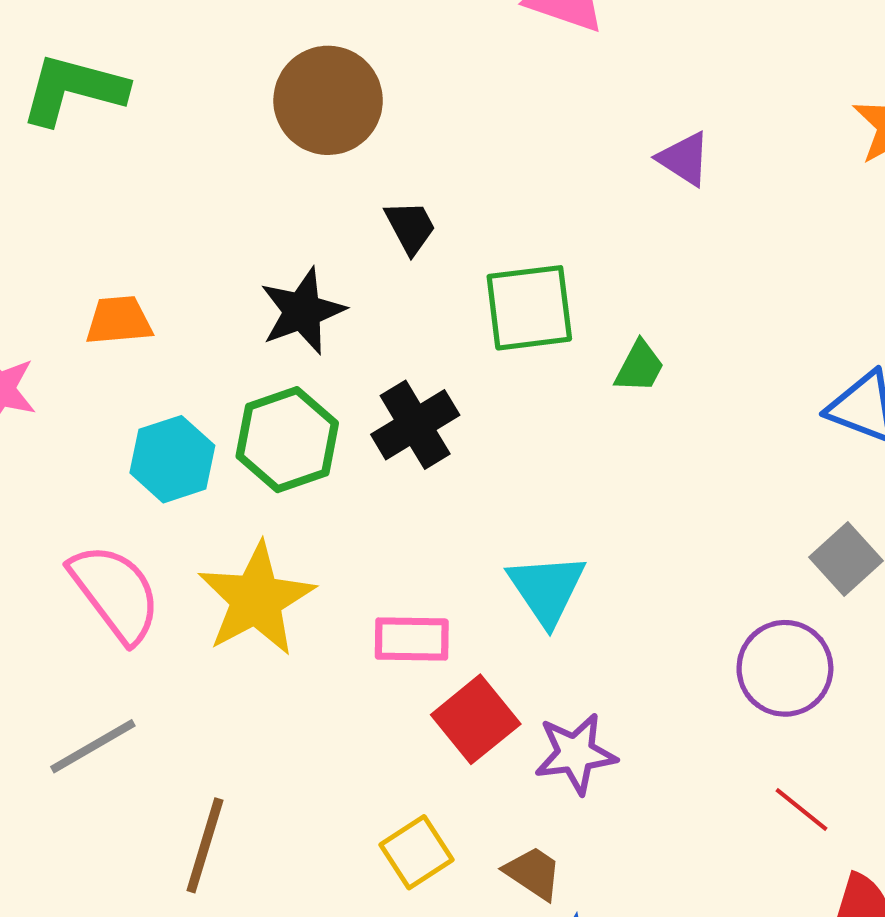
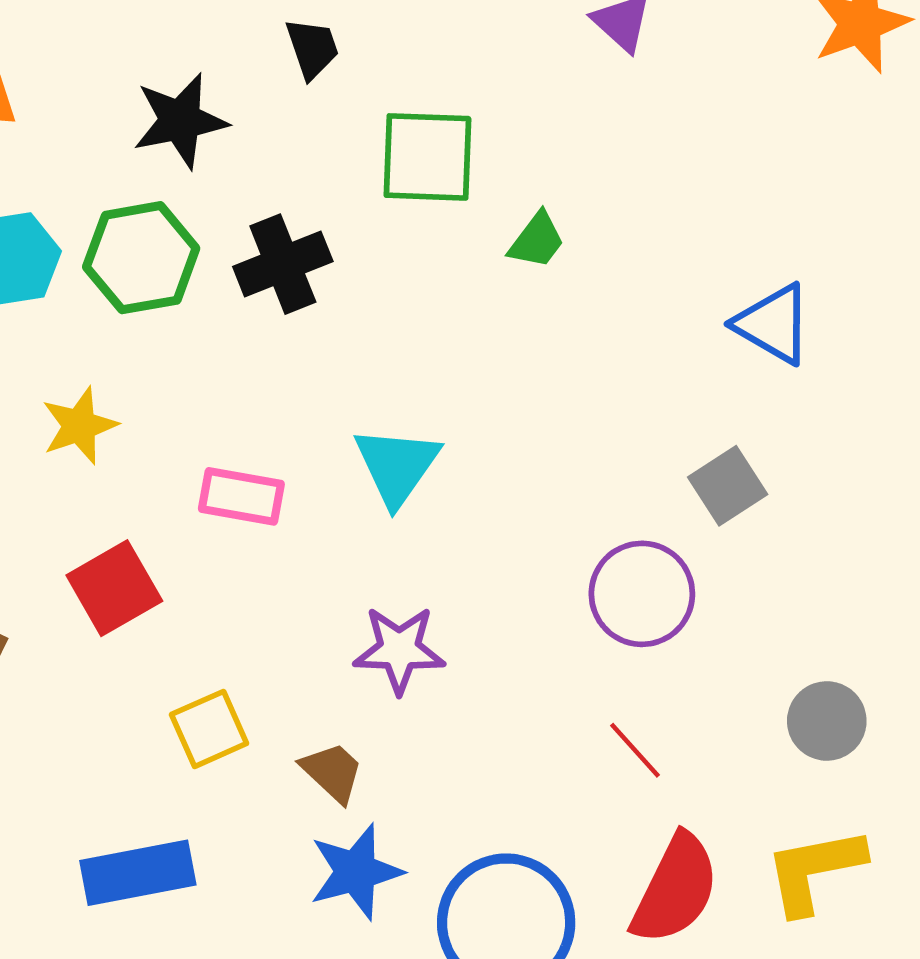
yellow star: (256, 599) -> (79, 426), size x0.6
red square: (476, 719) -> (114, 588), moved

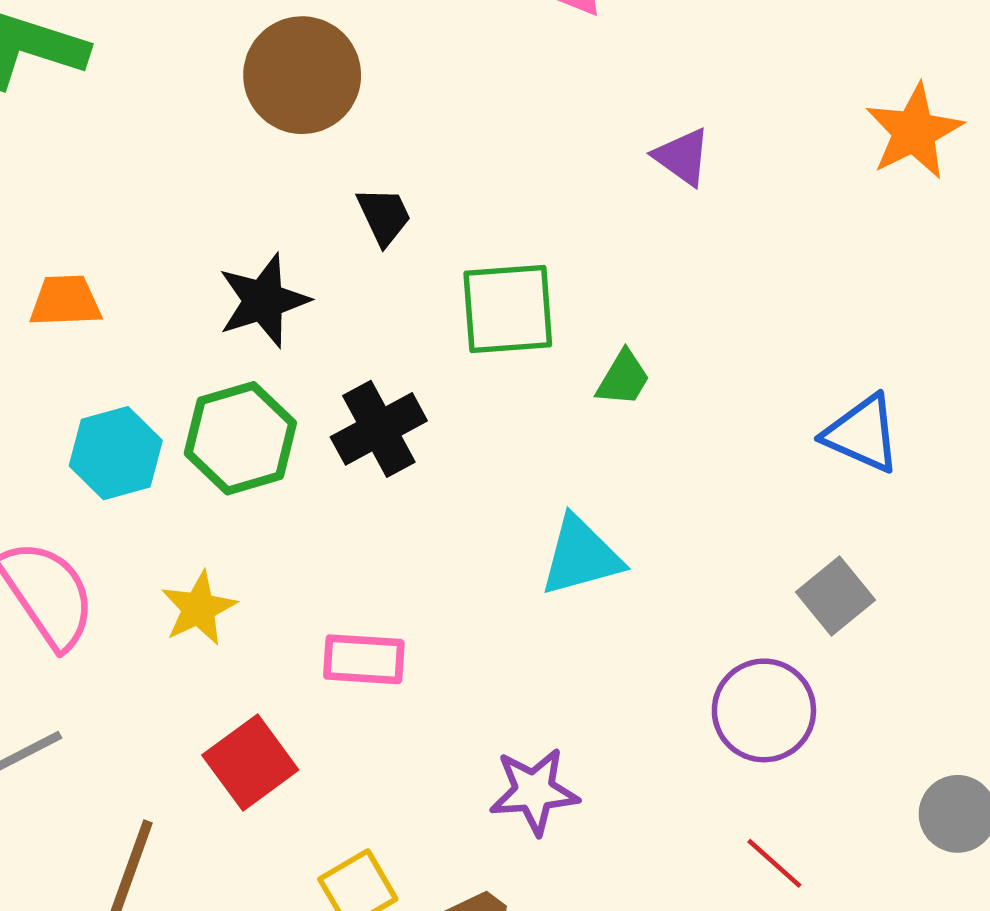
cyan triangle: (397, 466) -> (581, 556), moved, turned 46

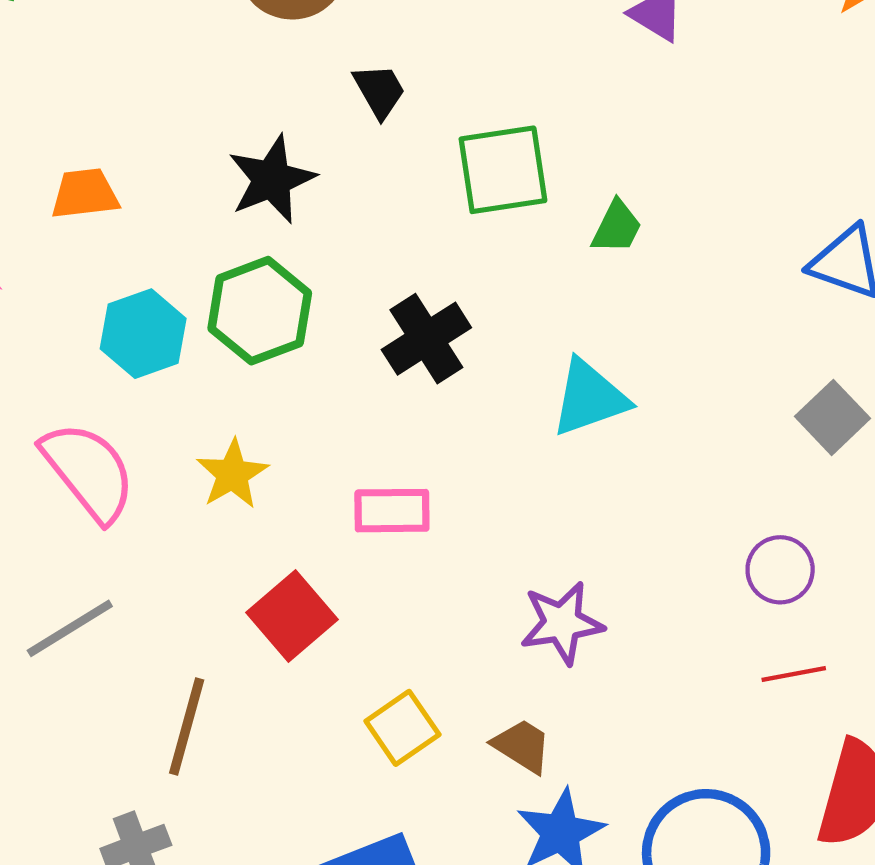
black cross: (379, 429) -> (426, 339), moved
purple circle: (764, 710) -> (780, 570), moved, size x0.7
red line: (774, 863) -> (794, 674), turned -48

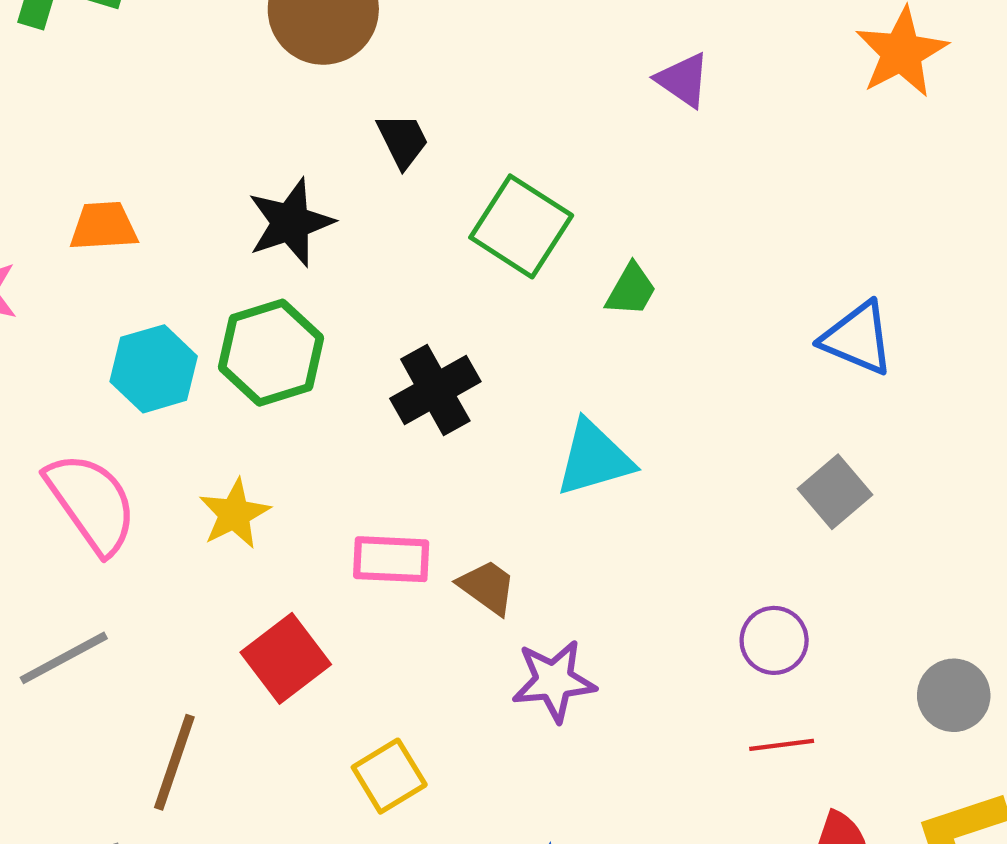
green square: (503, 170) -> (521, 226), turned 38
brown trapezoid: (522, 746) -> (487, 587), moved

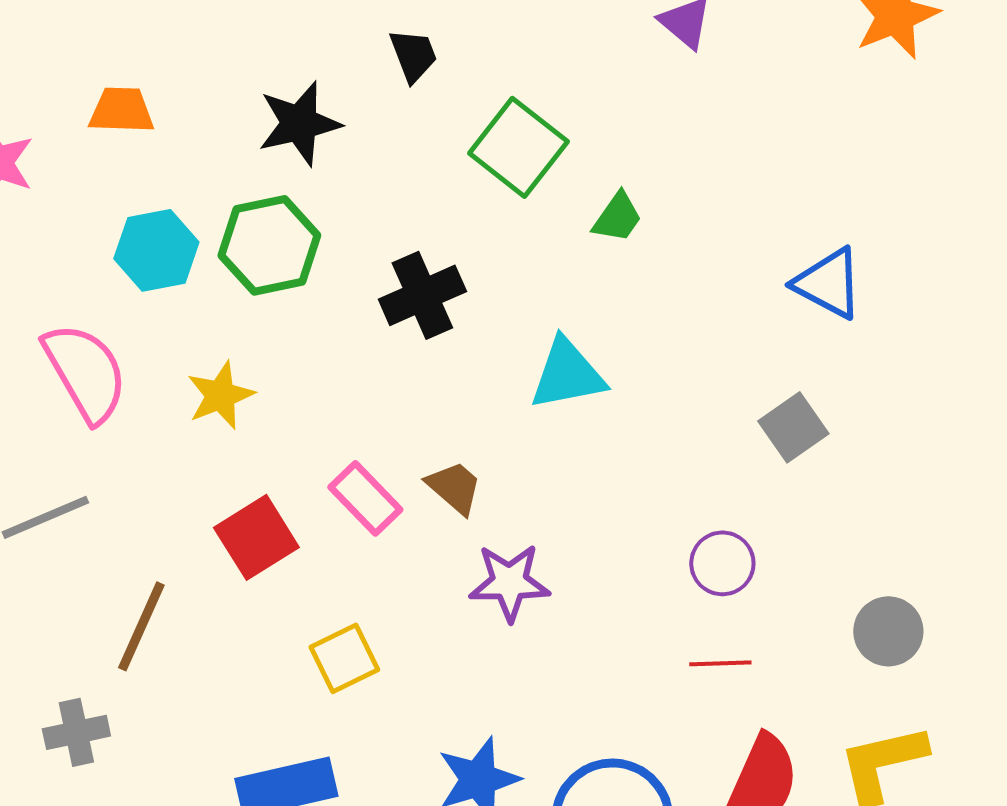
pink rectangle: (391, 559) -> (365, 498), moved, turned 38

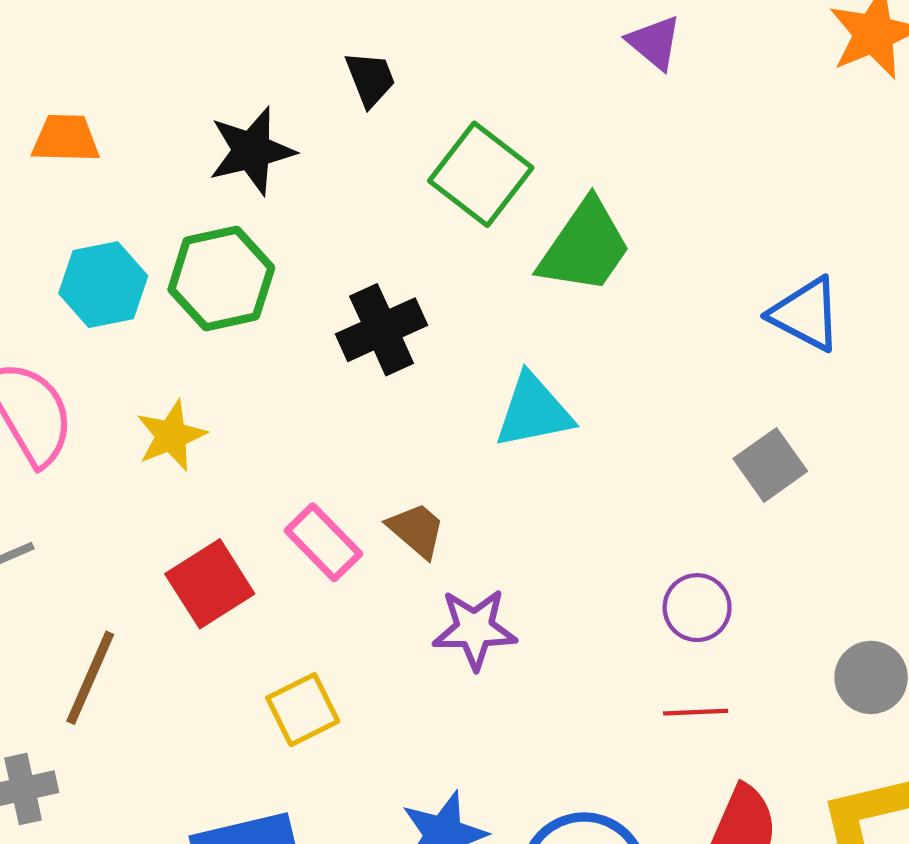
green trapezoid: (617, 217) -> (585, 247), size x1.8

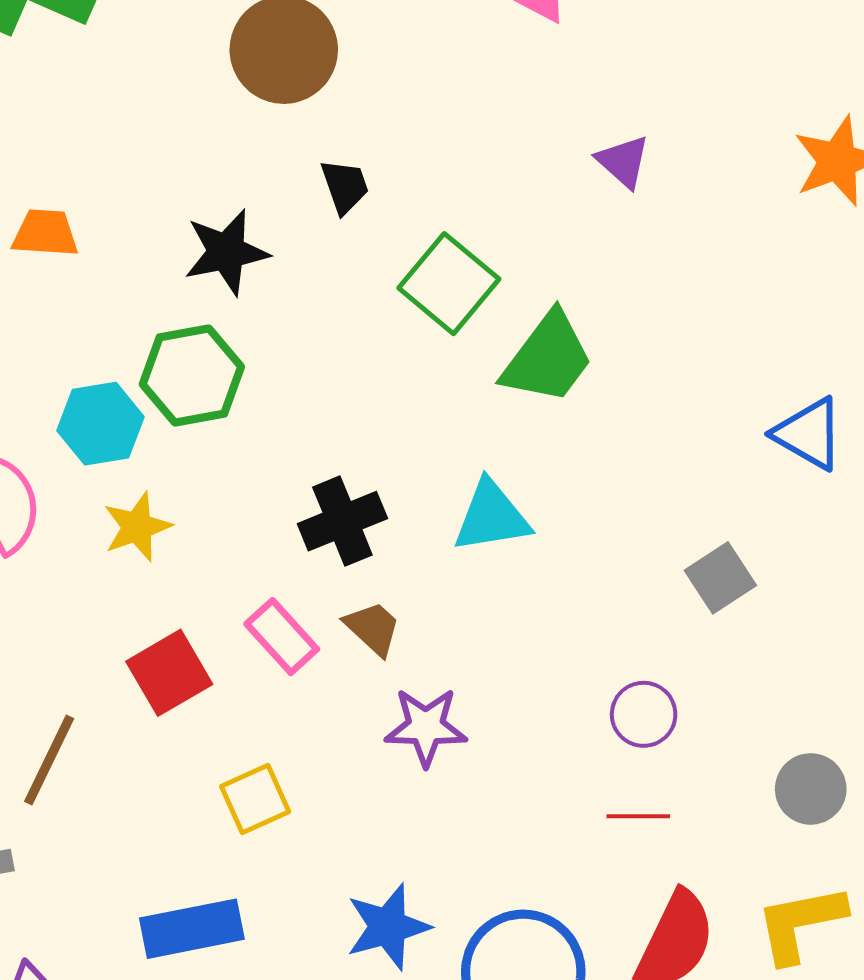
cyan hexagon: (103, 285) -> (101, 424), moved
blue triangle: (806, 314) -> (809, 434), moved
black cross: (382, 330) -> (342, 521), moved

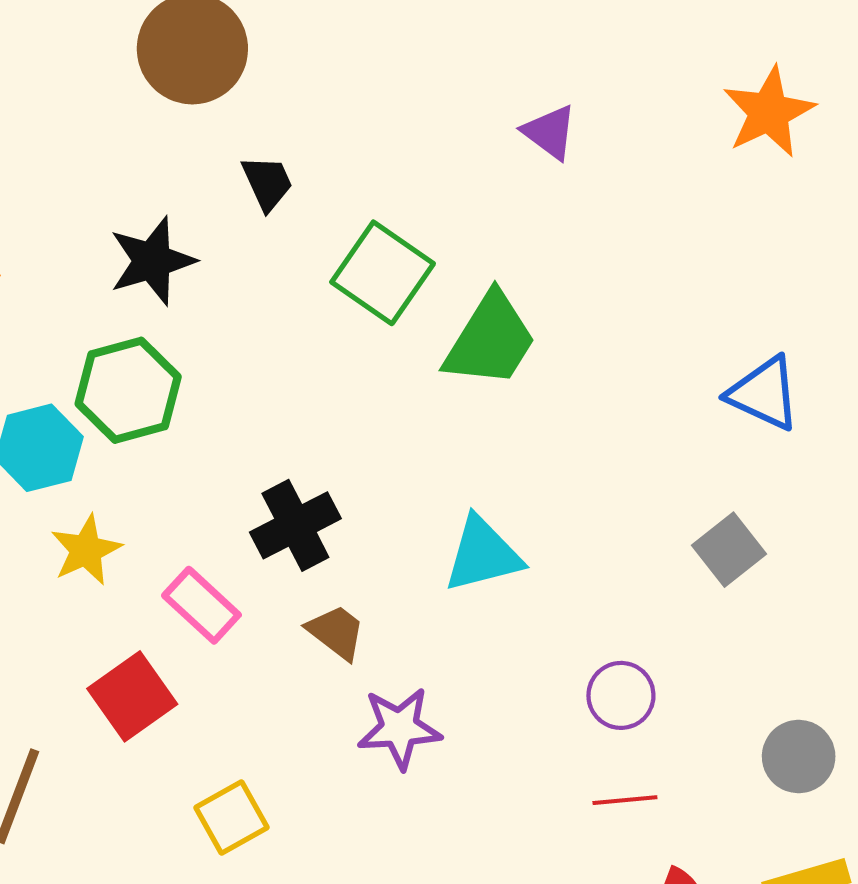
cyan triangle: (492, 517) -> (483, 554), moved
gray square: (720, 578) -> (729, 550), moved
pink rectangle: (282, 637) -> (201, 605), moved

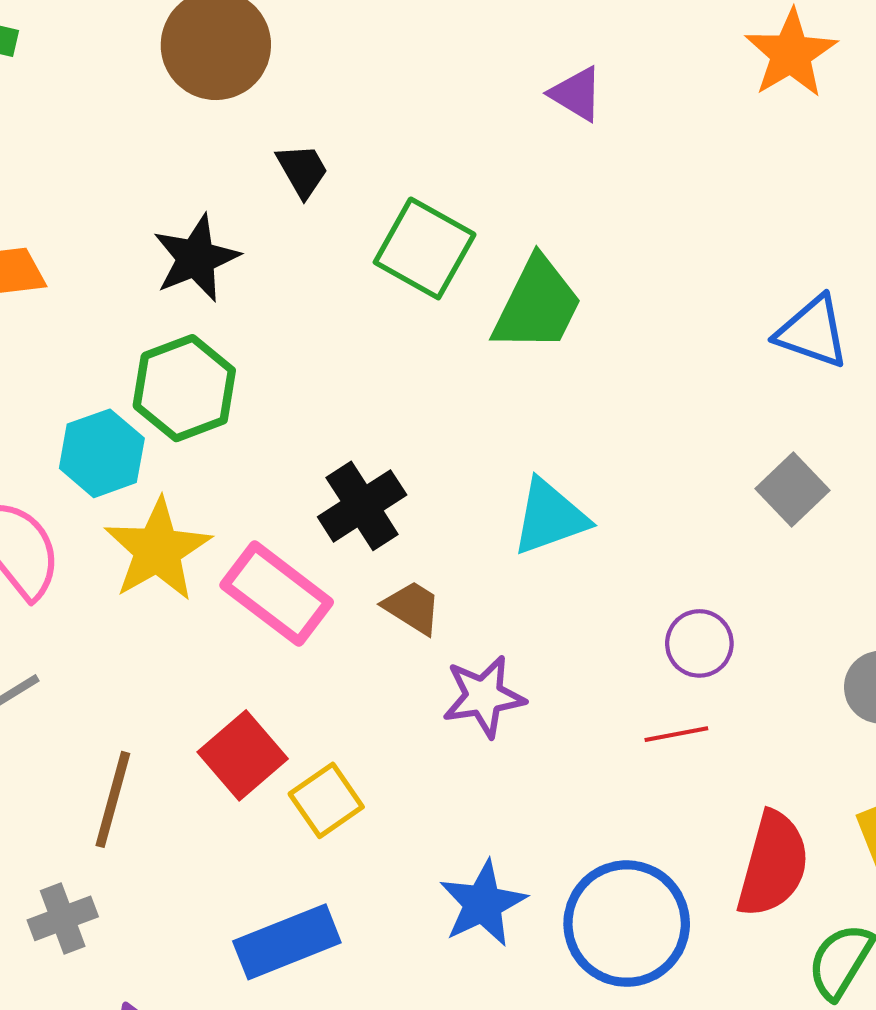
yellow star: (86, 550) -> (158, 550), size x1.5
pink rectangle: (201, 605) -> (277, 594), size x1.4
red square: (132, 696) -> (243, 755), moved
red line: (625, 800) -> (676, 734), moved

